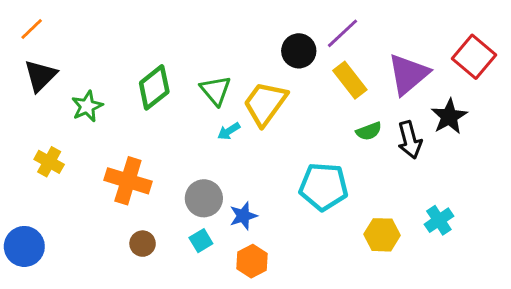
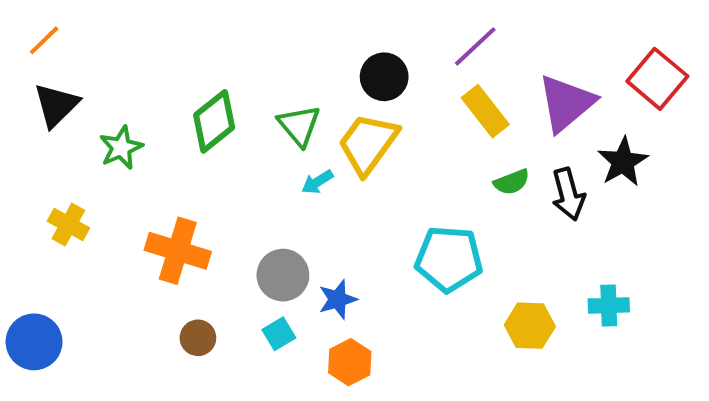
black circle: (299, 51) -> (384, 77), moved
cyan cross: (439, 220) -> (609, 305), turned 32

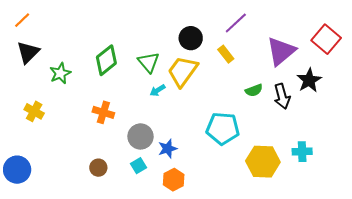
yellow rectangle: (485, 111) -> (226, 54), moved, size x0.7
orange cross: (178, 251) -> (103, 112), moved, size x0.7
yellow hexagon: (530, 326) -> (263, 162), size x1.4

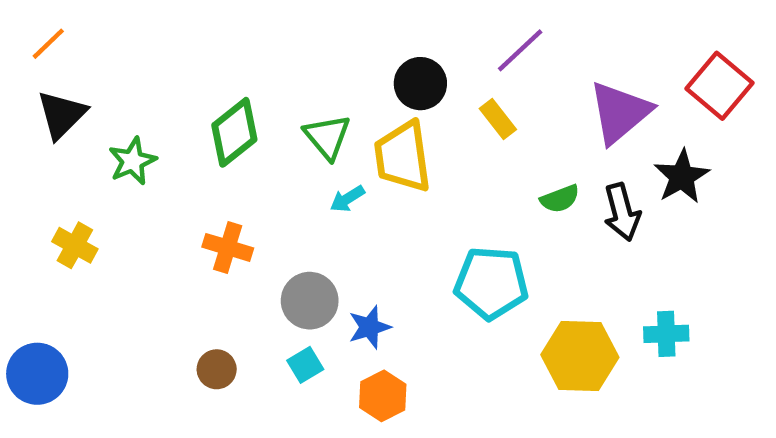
yellow trapezoid: (183, 71) -> (403, 157), turned -44

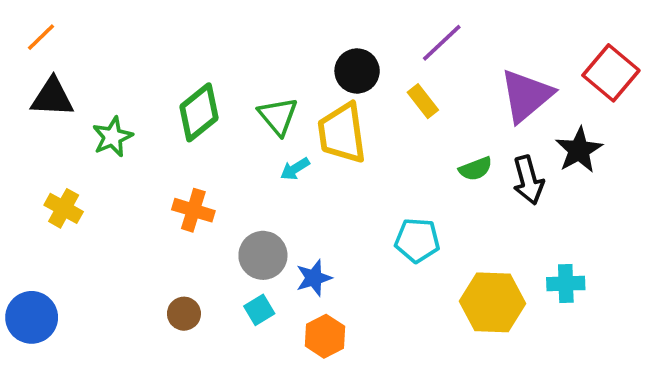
black triangle: (62, 115) -> (52, 97), turned 48
cyan pentagon: (491, 283) -> (417, 240), size x0.7

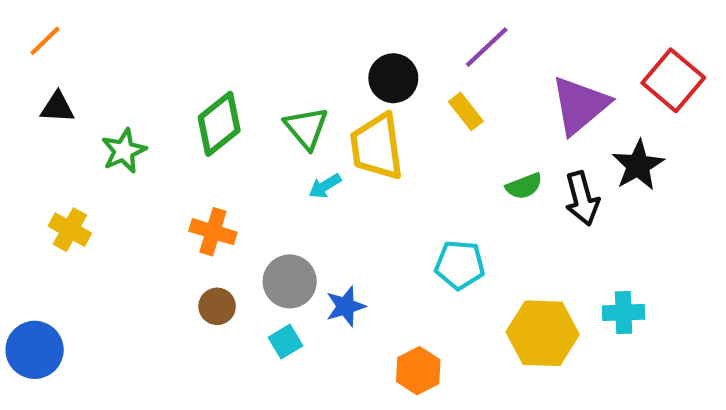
black triangle: (52, 97) -> (57, 107), size x0.7
brown circle: (184, 314) -> (217, 306), moved
orange hexagon: (325, 336) -> (418, 371), moved

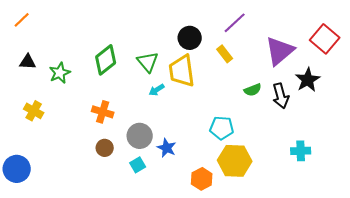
black triangle: (57, 107) -> (28, 62), moved
blue star: (346, 306) -> (167, 148), turned -30
yellow hexagon: (543, 333) -> (235, 161), moved

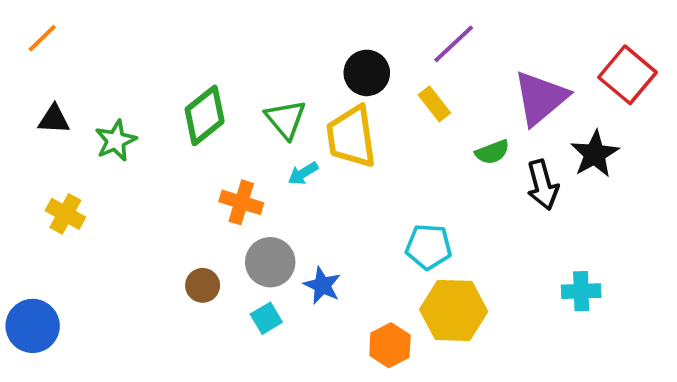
green semicircle: (253, 90) -> (492, 152), moved
orange cross: (103, 112) -> (241, 202), moved

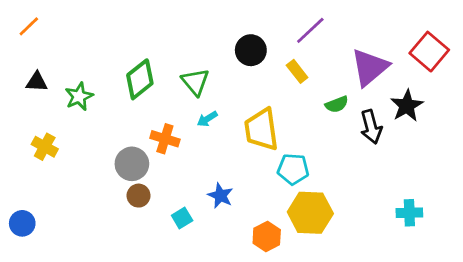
yellow trapezoid: (351, 137) -> (261, 129), moved
gray circle: (270, 262) -> (132, 164), moved
cyan cross: (581, 291) -> (409, 213), moved
blue circle: (33, 326) -> (22, 223), size x0.7

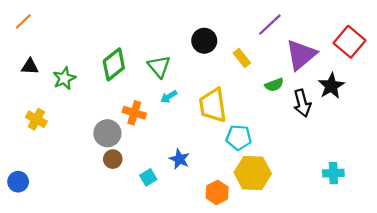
purple line: (310, 30) -> (270, 25), moved

